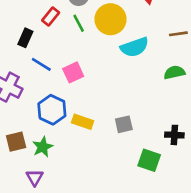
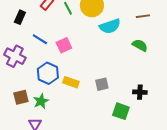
black rectangle: (25, 38) -> (20, 17), moved
green semicircle: (174, 72) -> (140, 45), turned 42

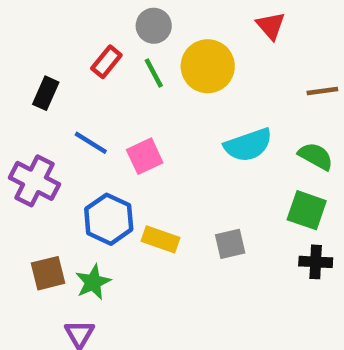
cyan semicircle: (110, 26) -> (248, 145), moved
green square: (121, 111) -> (307, 210), moved

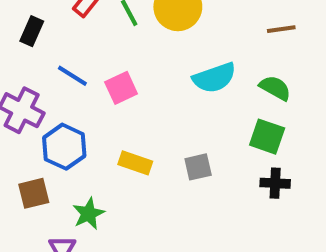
blue hexagon: (109, 219) -> (64, 147), moved
green star: (93, 282) -> (89, 214), moved

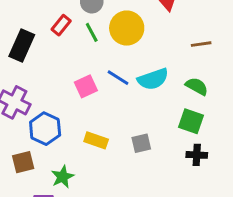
black rectangle: (32, 31) -> (22, 46), size x1.5
blue line: (72, 76) -> (118, 78), moved

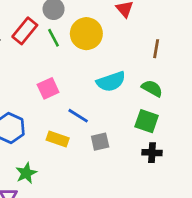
red rectangle: (61, 25) -> (25, 31), size x1.4
brown line: (201, 44) -> (156, 49), turned -72
blue line: (118, 78) -> (78, 116), moved

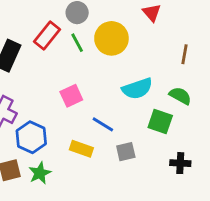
green square: (147, 121) -> (160, 122), moved
green star: (26, 173) -> (40, 173), moved

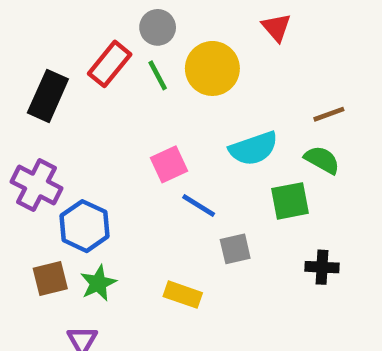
brown line: (185, 54) -> (329, 114), moved, turned 60
pink square: (71, 96) -> (169, 164), moved
green square: (160, 122) -> (290, 201), turned -30
yellow rectangle: (81, 149) -> (183, 295), moved

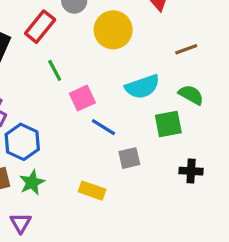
green line: (158, 75) -> (55, 70), moved
brown line: (329, 114) -> (186, 49), moved

